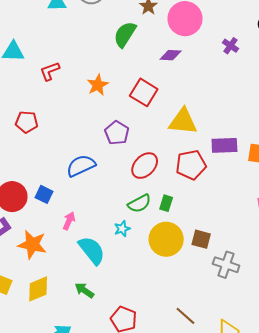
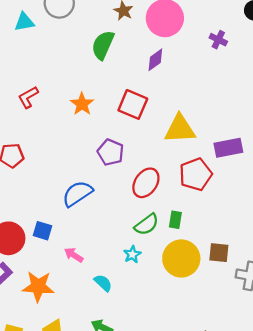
purple diamond: (171, 55) -> (155, 60), turned -30
pink arrow: (69, 221) -> (74, 255), turned -72
cyan semicircle: (92, 250) -> (103, 283), size x0.6

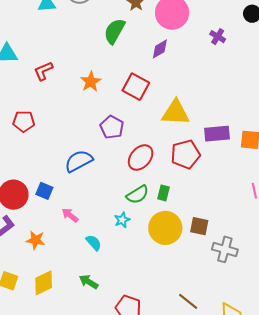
orange star: (38, 286) -> (36, 240), size x0.7

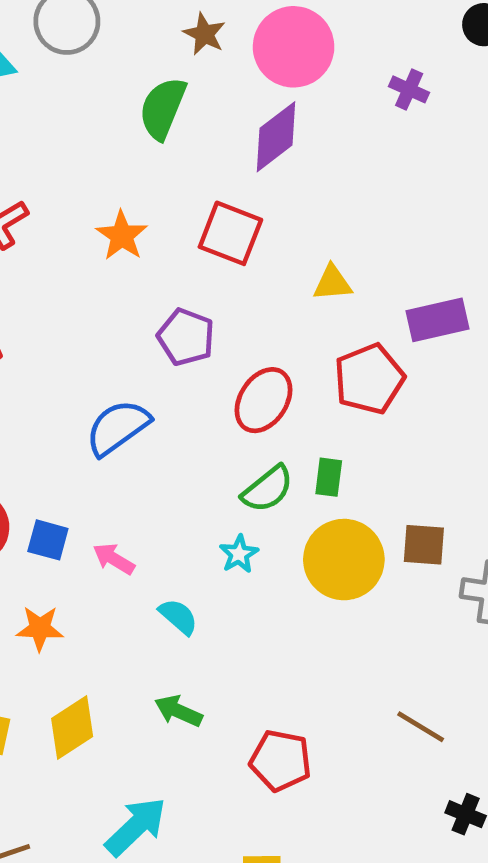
purple diamond: (160, 49) -> (276, 137), size x1.4
yellow triangle: (175, 113) -> (332, 283), size x0.6
blue square: (44, 191) -> (48, 540), moved

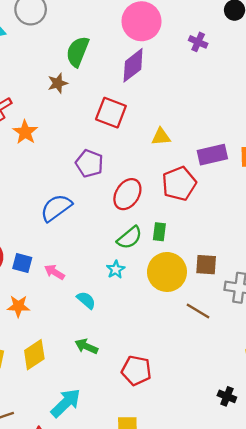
brown star: (204, 34) -> (58, 83), moved, turned 30
orange star: (122, 236) -> (25, 132), moved
brown line: (421, 727) -> (198, 311), moved

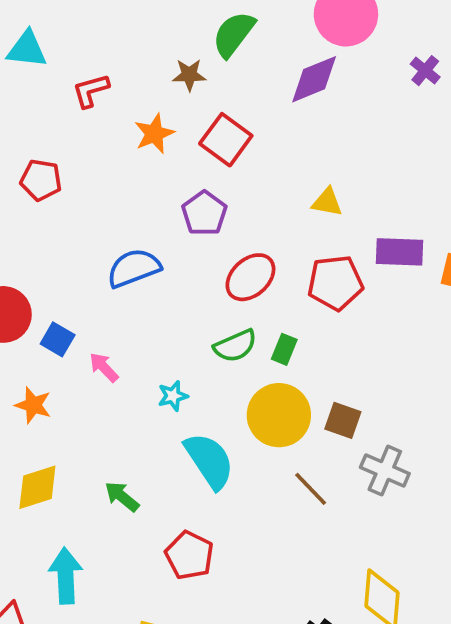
red square: (111, 113) -> (226, 140), moved
orange star: (25, 132) -> (154, 134), moved
cyan star: (116, 269) -> (173, 396), moved
cyan semicircle: (86, 300) -> (209, 461), moved, size x1.8
cyan arrow: (66, 403) -> (66, 576), turned -64

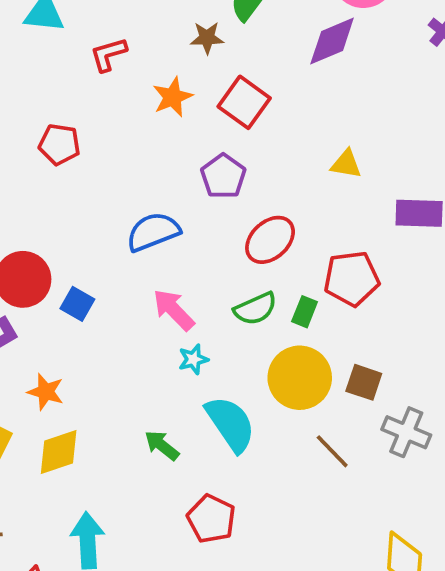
red pentagon: (335, 283) -> (352, 279), moved
pink arrow: (104, 367) -> (174, 310), moved, size x1.4
orange star: (33, 405) -> (46, 392), moved
green arrow: (122, 497) -> (162, 445), moved

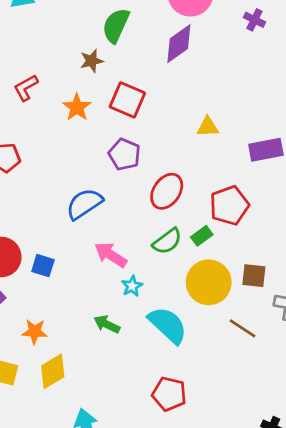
green rectangle: (305, 312) -> (202, 236), turned 45
green arrow: (162, 445) -> (107, 324), moved

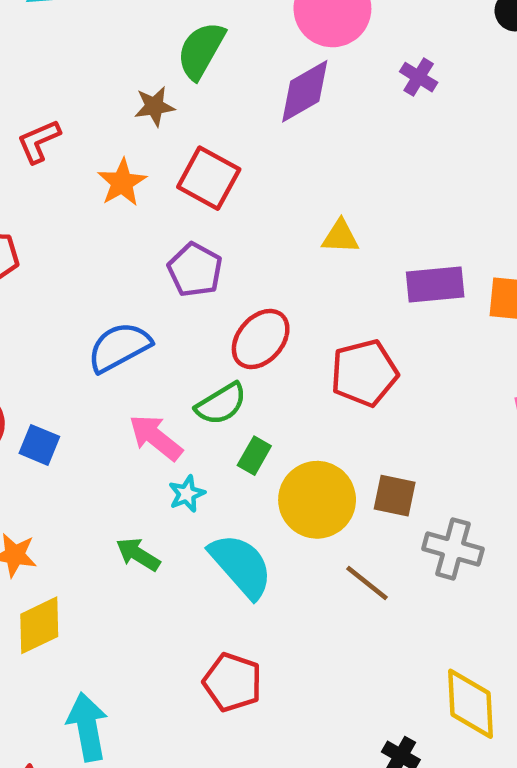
purple cross: (254, 20) -> (419, 77), moved
green rectangle: (202, 236) -> (254, 456), moved, turned -30
green semicircle: (167, 241) -> (221, 404), moved

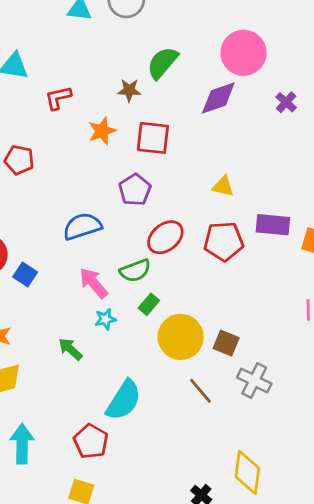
red square: (209, 178) -> (153, 138), turned -33
red pentagon: (364, 373) -> (224, 241), moved
cyan semicircle: (241, 566) -> (124, 400), moved, turned 63
red pentagon: (232, 682) -> (91, 441), moved

